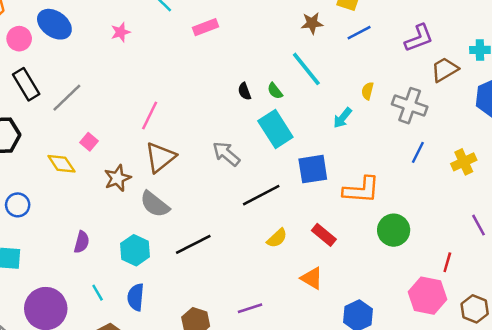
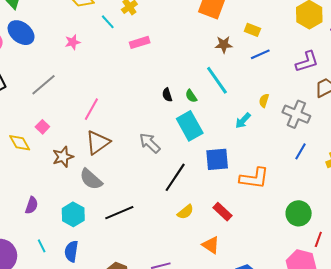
gray line: (67, 98) -> (43, 85), moved
black line: (261, 195) -> (175, 177), turned -32
green circle: (394, 230) -> (299, 213), moved

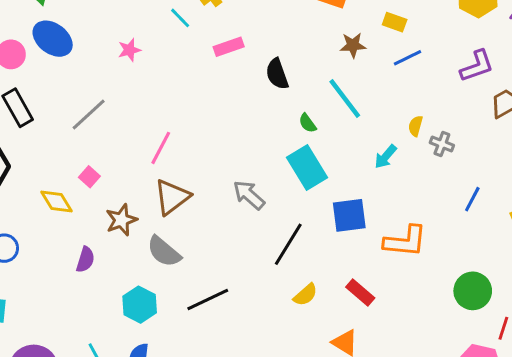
black semicircle: (167, 95) -> (277, 74), moved, size x1.5
gray cross: (296, 114) -> (442, 144), moved, size x0.6
purple semicircle: (32, 205) -> (85, 260), moved

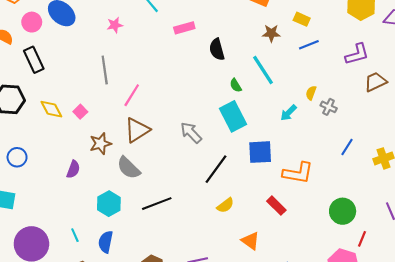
gray line: (89, 115) -> (105, 70), moved, turned -60
yellow diamond: (56, 201) -> (51, 109), moved
red rectangle: (360, 292) -> (276, 206), moved

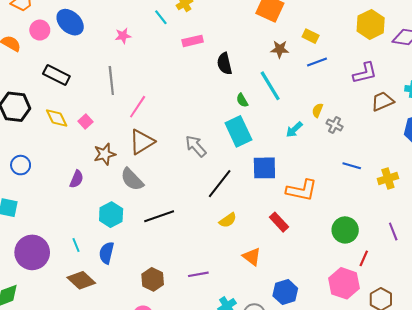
black rectangle: (34, 60) -> (56, 75), moved, turned -40
blue line: (347, 147) -> (352, 166), turned 72

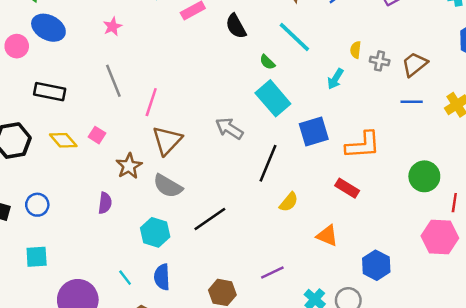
brown trapezoid: (382, 101) -> (415, 64), moved

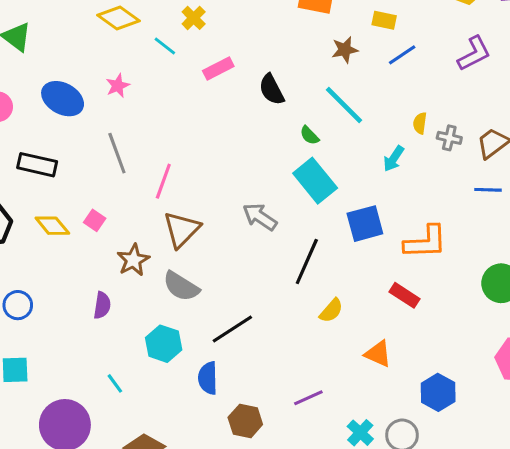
blue ellipse: (48, 28) -> (63, 99), moved
blue semicircle: (162, 277) -> (208, 378), moved
cyan line: (125, 278) -> (115, 383), moved

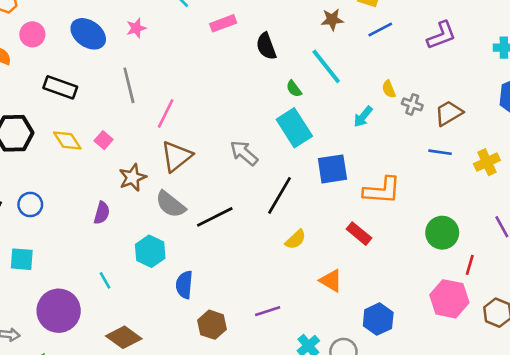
yellow semicircle: (420, 123) -> (389, 89), turned -36
black line: (232, 329) -> (215, 217), moved

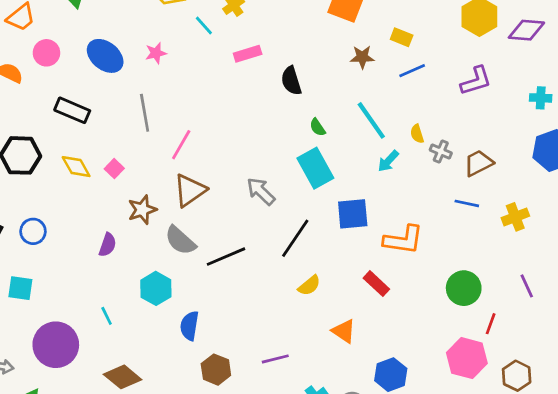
cyan line: (326, 66) -> (371, 120), moved

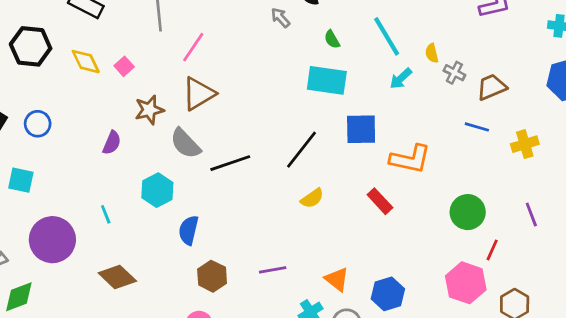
cyan rectangle: (315, 168) -> (327, 80), turned -57
gray arrow: (261, 191) -> (280, 18), moved, size x0.7
orange triangle: (344, 331) -> (337, 279), moved

